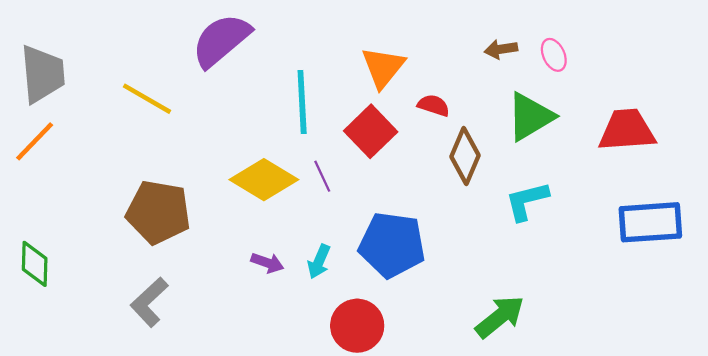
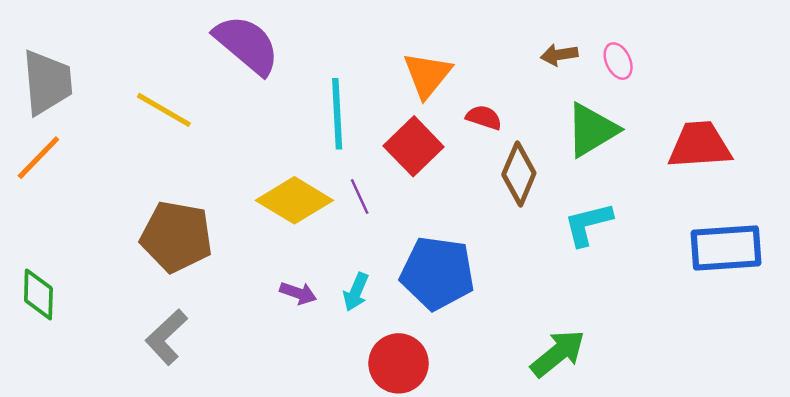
purple semicircle: (221, 40) -> (247, 45), turned 80

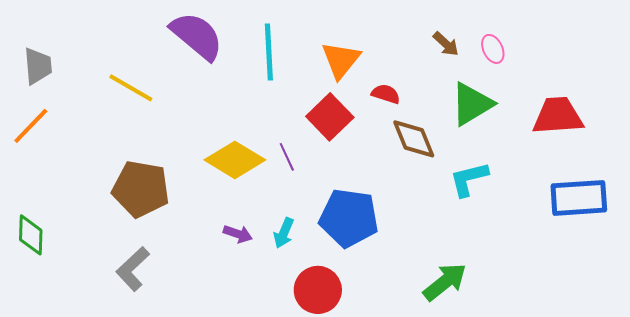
brown arrow: (559, 55) -> (446, 44), turned -128
gray trapezoid: (47, 82) -> (38, 66), size x0.7
cyan line: (337, 114) -> (269, 52), moved
brown diamond: (519, 174) -> (414, 139), turned -45

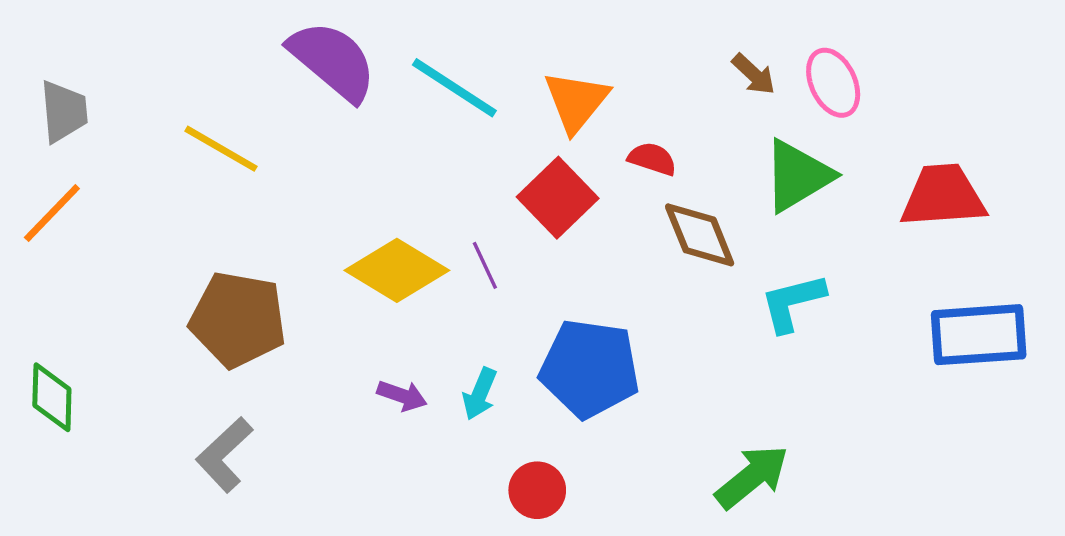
pink ellipse: (493, 49) -> (833, 83), size x1.4
cyan line: (269, 52) -> (454, 88), turned -54
red circle: (318, 290) -> (537, 490), size x0.7

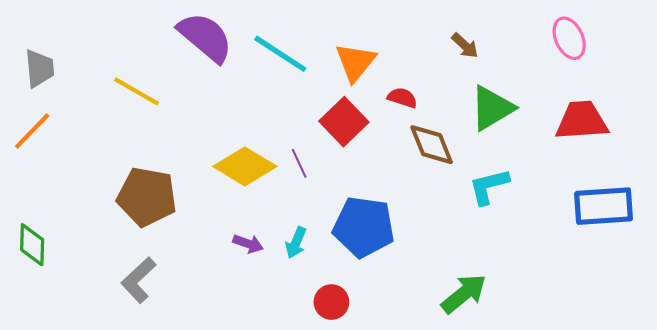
pink ellipse: (833, 83) -> (569, 38), moved

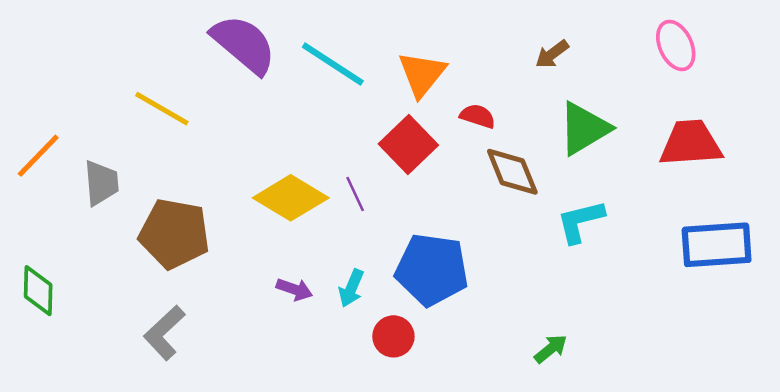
brown arrow: (465, 46) -> (552, 54), turned 100
gray trapezoid: (39, 68) -> (101, 183), moved
green arrow: (464, 294) -> (551, 349), size x0.6
red circle: (331, 302) -> (393, 336), moved

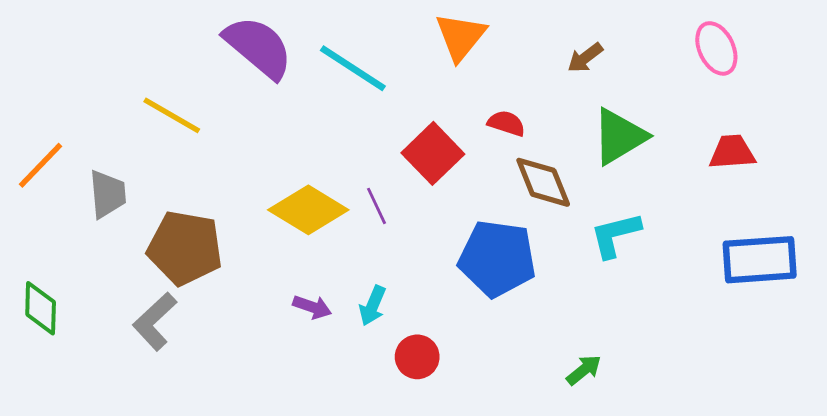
orange triangle: (422, 74) -> (460, 37), moved
red trapezoid: (691, 143) -> (732, 152), size x0.7
blue pentagon: (432, 270) -> (497, 258), moved
gray L-shape: (164, 333) -> (155, 321), moved

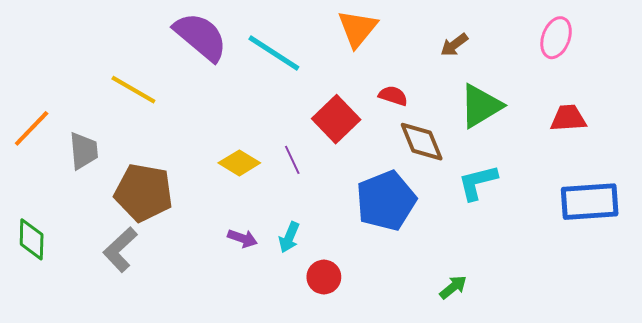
pink ellipse: (716, 48) -> (556, 38), turned 45
yellow diamond: (308, 210) -> (239, 163), size x0.7
blue pentagon: (497, 258) -> (386, 201), turned -30

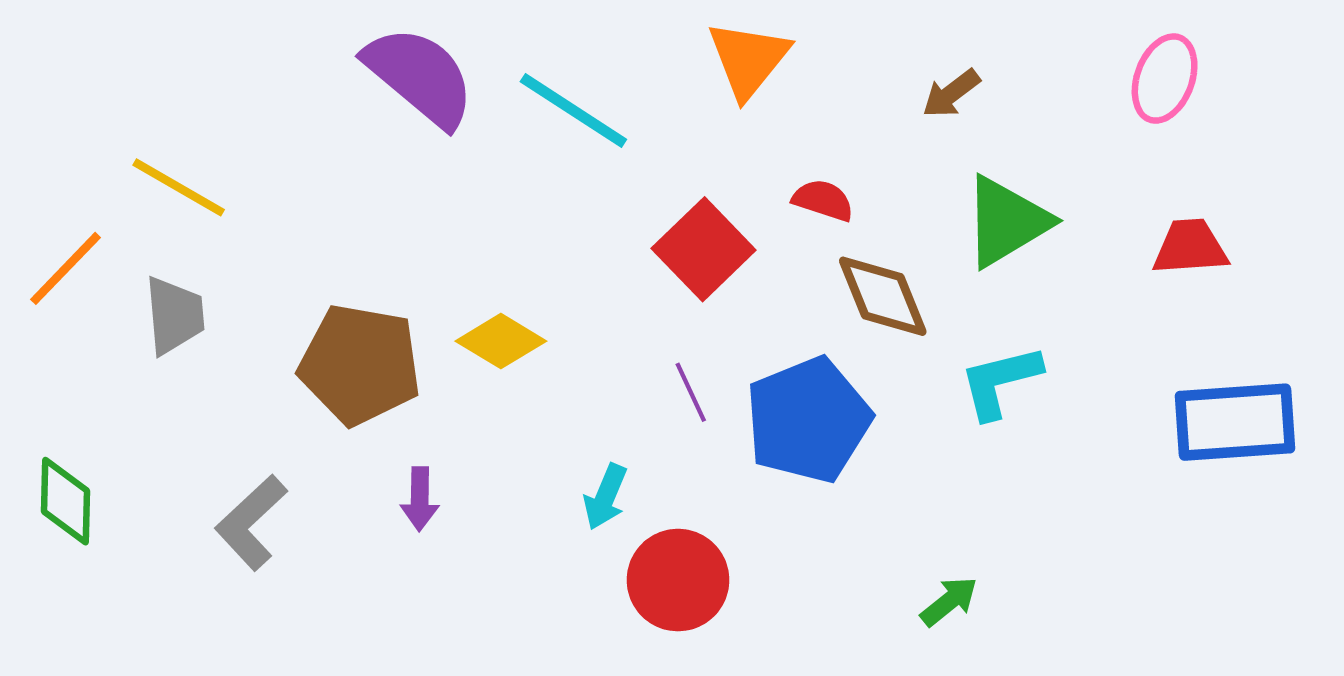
yellow line: (133, 90) -> (179, 187), moved
purple line: (292, 160) -> (691, 392), moved
brown pentagon: (144, 192) -> (360, 365), moved
purple arrow: (242, 238) -> (420, 499), moved, turned 72
red circle: (324, 277) -> (678, 580), size x1.4

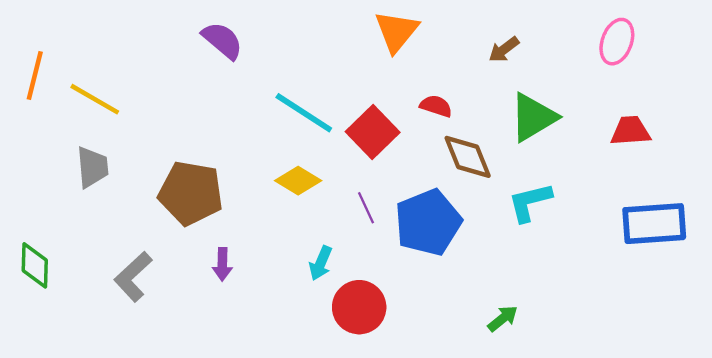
purple semicircle: (420, 76) -> (222, 40), size x0.7
cyan line: (573, 111) -> (304, 113), moved
orange line: (65, 268) -> (35, 75), moved, turned -30
yellow diamond: (501, 341) -> (298, 181), moved

